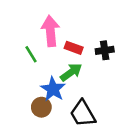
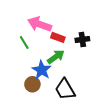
pink arrow: (50, 31) -> (40, 24), turned -65

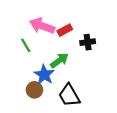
red rectangle: (58, 37) -> (65, 30), moved, turned -48

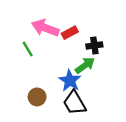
green arrow: (59, 61) -> (85, 65), moved
blue star: (44, 75) -> (70, 81), moved

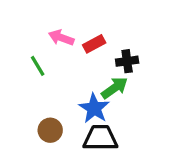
pink arrow: (45, 28) -> (61, 38), size x0.7
black trapezoid: (74, 103) -> (100, 138), turned 120

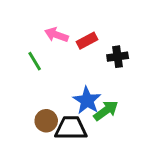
green arrow: (115, 88) -> (106, 111), moved
black trapezoid: (100, 138) -> (71, 128), moved

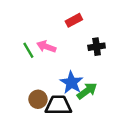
pink arrow: (56, 35) -> (46, 47), moved
red rectangle: (87, 41) -> (74, 20), moved

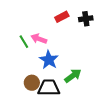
black cross: (97, 47) -> (86, 19), moved
blue star: (71, 83) -> (49, 60), moved

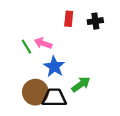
red rectangle: (62, 17) -> (69, 19), turned -56
brown circle: (32, 83) -> (35, 92), size x1.5

